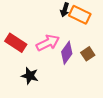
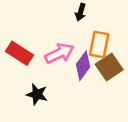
orange rectangle: (80, 15) -> (99, 45), moved, turned 75
brown square: (88, 54) -> (109, 67), size x1.5

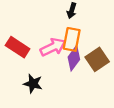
orange rectangle: (99, 45) -> (72, 39), moved

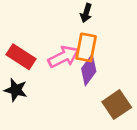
brown square: (97, 59) -> (117, 105), moved
black star: (33, 84) -> (16, 90), moved

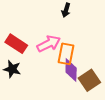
orange rectangle: (86, 47) -> (66, 54), moved
purple diamond: (89, 70) -> (71, 70), moved, turned -35

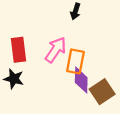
red rectangle: (16, 44) -> (18, 50), turned 50
pink arrow: (49, 44) -> (56, 50), turned -30

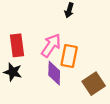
purple diamond: (81, 80) -> (54, 73), moved

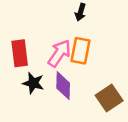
orange rectangle: (69, 56) -> (81, 51), moved
black star: (13, 72) -> (33, 83), moved

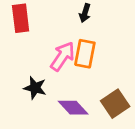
red rectangle: (20, 53) -> (21, 18), moved
purple diamond: (63, 86) -> (73, 108), moved, turned -44

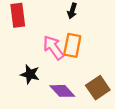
pink arrow: (63, 56) -> (53, 48), turned -70

